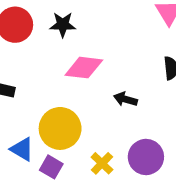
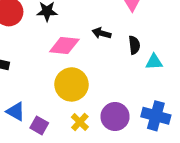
black arrow: (125, 99) -> (102, 33), moved
yellow circle: (60, 128) -> (72, 84), moved

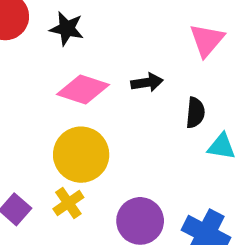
black arrow: (102, 33) -> (147, 82), turned 144
yellow cross: (80, 122) -> (68, 203), moved

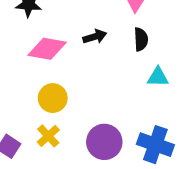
black semicircle: (195, 113) -> (141, 39), moved
yellow circle: (81, 155) -> (53, 98), size x0.7

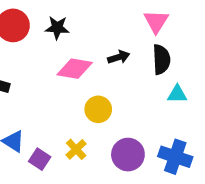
black semicircle: (141, 39) -> (161, 59), size x1.4
yellow circle: (53, 98) -> (98, 109), moved

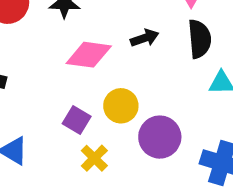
purple circle: (128, 155) -> (160, 137), moved
purple square: (40, 159) -> (77, 120), moved

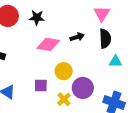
purple square: (77, 120) -> (41, 86), moved, turned -32
yellow cross: (94, 158) -> (64, 99), moved

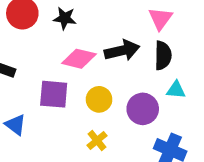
black arrow: (77, 37) -> (122, 50), size x1.6
purple square: (41, 86) -> (54, 94), moved, size x1.5
purple circle: (83, 88) -> (143, 109), moved

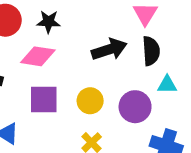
pink diamond: (79, 59) -> (38, 56), moved

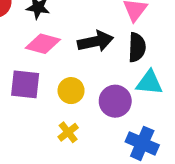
pink diamond: (38, 56) -> (43, 44), moved
cyan triangle: (167, 85) -> (149, 83), size x1.4

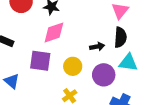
black arrow: (95, 41) -> (97, 47), moved, size x0.6
pink diamond: (43, 44) -> (54, 32), turned -35

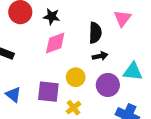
black semicircle: (120, 37) -> (95, 33), moved
purple square: (40, 61) -> (48, 92), moved

